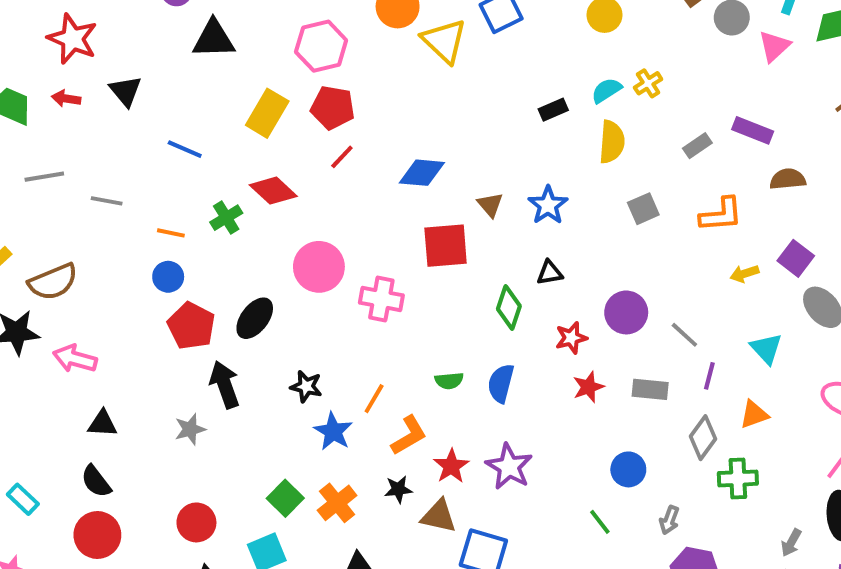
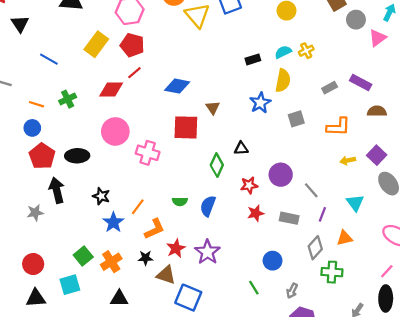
red diamond: (273, 191) -> (111, 89), moved, turned -50
blue star: (548, 205) -> (260, 103), moved
black ellipse: (255, 318) -> (77, 156), turned 45

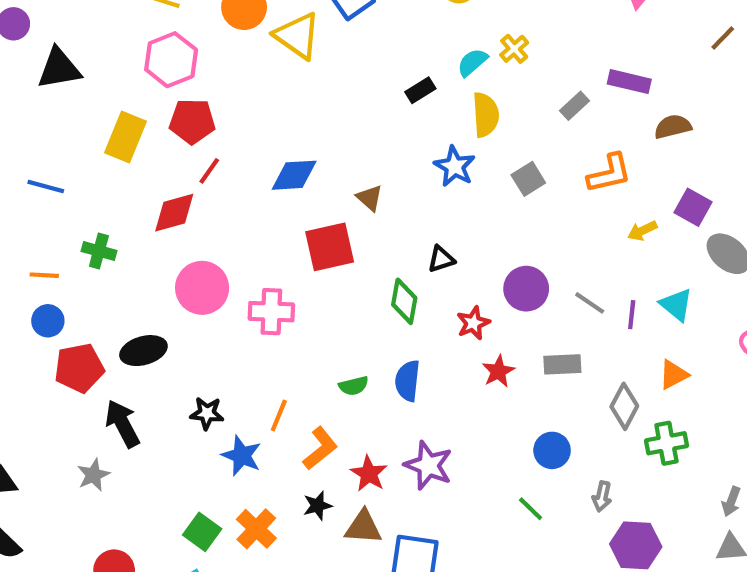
green cross: (68, 99) -> (99, 251), turned -35
red pentagon: (42, 156) -> (79, 368), turned -30
purple line: (322, 214) -> (632, 315), moved

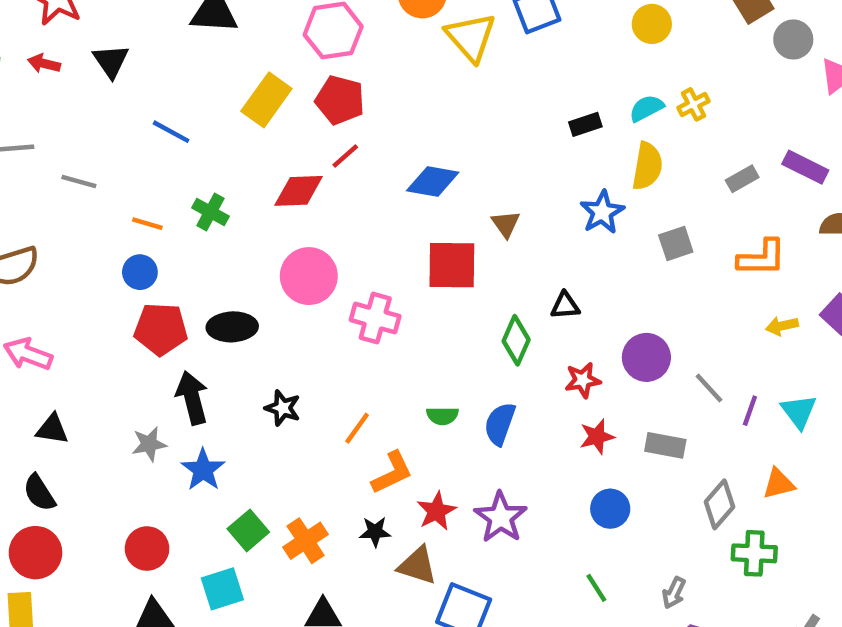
blue circle: (552, 450) -> (610, 509), moved
blue star: (242, 456) -> (203, 470), moved

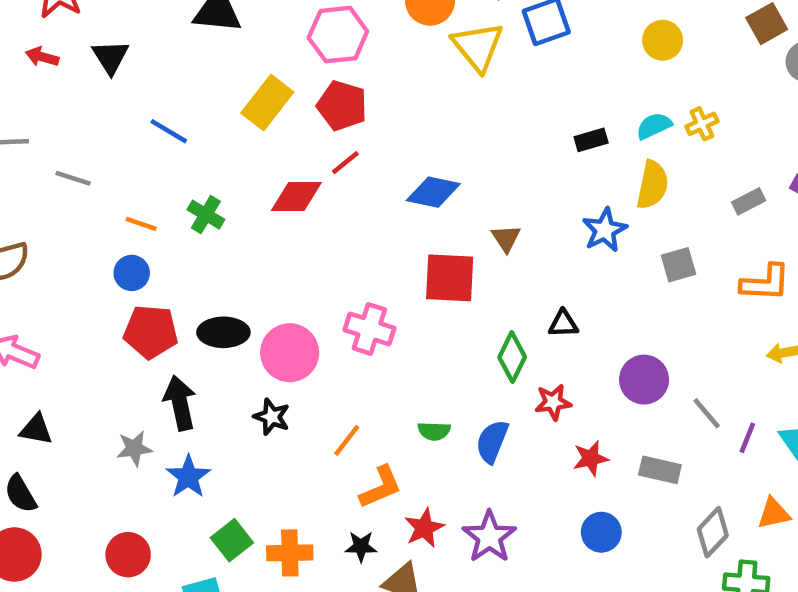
pink circle: (309, 276) -> (290, 353), moved
red star: (583, 380) -> (553, 402), moved
orange cross: (306, 541) -> (290, 553), turned 30

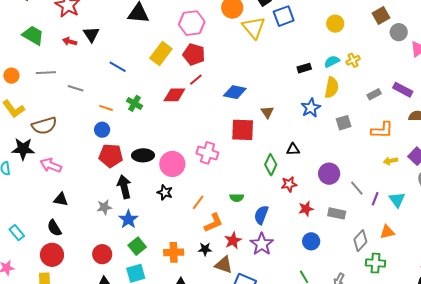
red arrow: (42, 57) -> (70, 42), moved
blue semicircle: (492, 442) -> (261, 215), moved
green square: (232, 540) -> (137, 246), moved

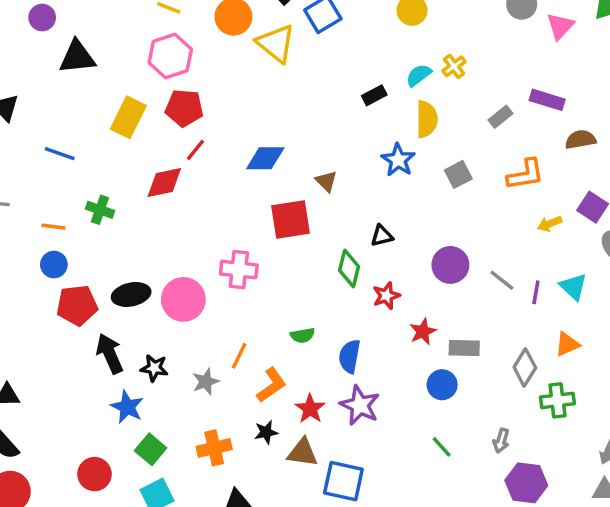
black star: (165, 192) -> (154, 368), moved
gray star: (104, 207) -> (206, 382), moved
gray rectangle: (337, 213) -> (464, 348), moved

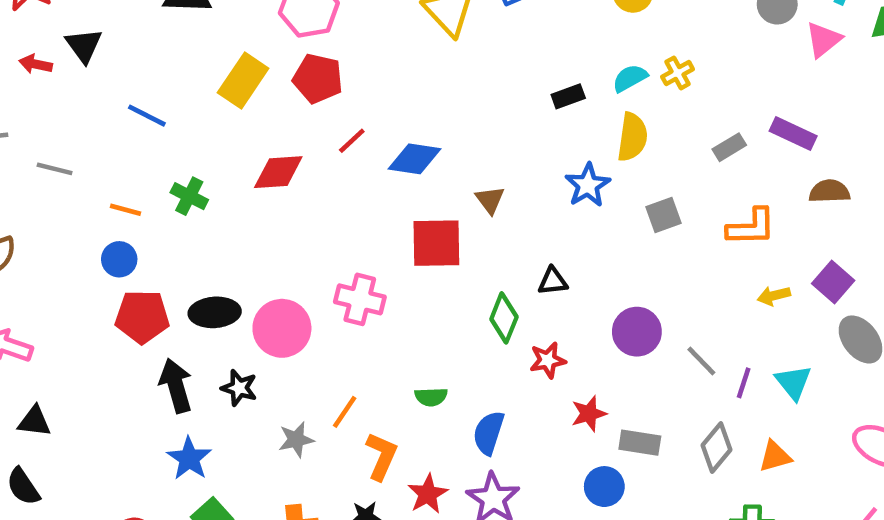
red line: (195, 150) -> (352, 141), moved
black star: (154, 368) -> (239, 388), moved
gray diamond: (525, 368) -> (716, 448), moved
orange L-shape: (271, 385) -> (381, 456), turned -39

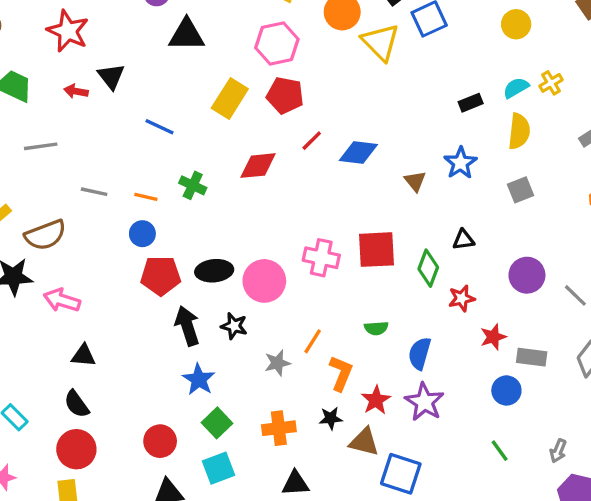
gray line: (55, 169) -> (94, 192), moved
blue star: (588, 185) -> (460, 163), moved
gray square: (664, 215) -> (521, 190), moved
red square: (436, 243) -> (376, 250), moved

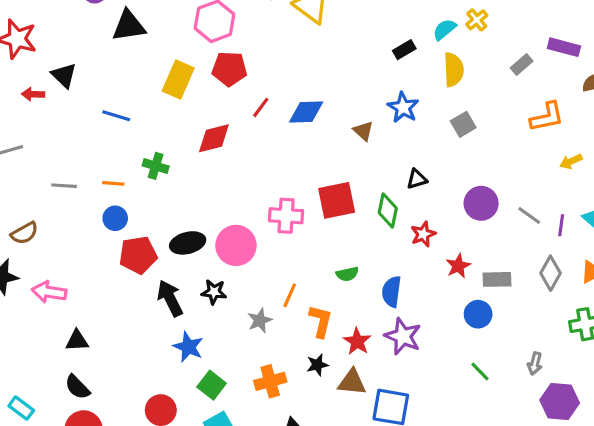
brown semicircle: (45, 235) -> (25, 233), size x0.7

